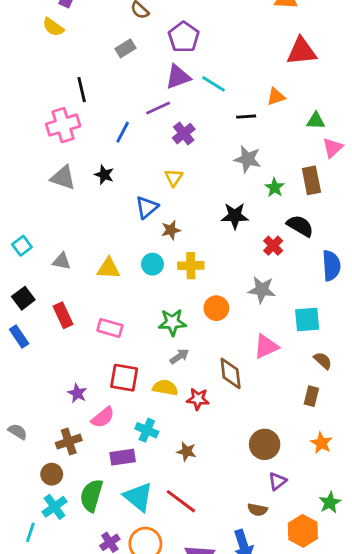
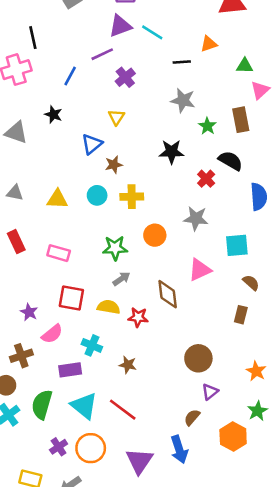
gray triangle: (63, 178) -> (16, 132), moved
orange star: (321, 443) -> (256, 371), moved
brown semicircle: (257, 510) -> (192, 417), turned 120

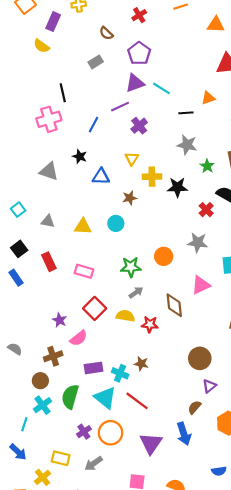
blue triangle: (92, 144) -> (101, 177), moved, turned 42
yellow cross: (132, 197) -> (152, 177), moved
red square: (71, 298) -> (95, 308), turned 35
cyan cross: (92, 345) -> (120, 373), moved

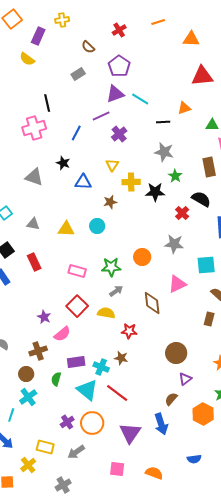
green star: (207, 166) -> (175, 176), moved
pink rectangle: (84, 271) -> (77, 271), moved
red star: (150, 324) -> (129, 331), moved
green semicircle: (70, 397) -> (56, 379), moved, size x0.6

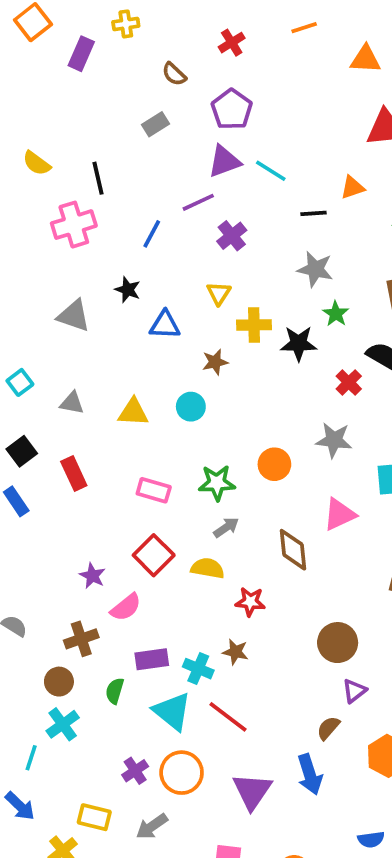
yellow semicircle: (27, 59) -> (37, 163), moved

